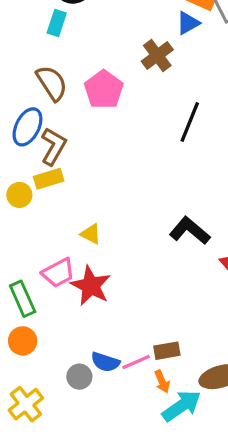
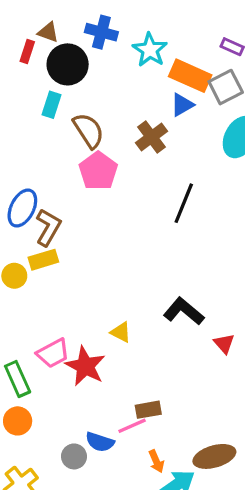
brown semicircle: (52, 83) -> (89, 131), moved
yellow triangle: (91, 234) -> (121, 332), moved
brown rectangle: (167, 351) -> (148, 410), moved
pink line: (136, 362) -> (132, 426), moved

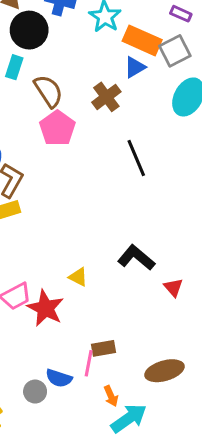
black line: (184, 203) -> (136, 158), turned -45
pink line: (132, 426) -> (89, 363), turned -55
brown ellipse: (214, 456) -> (164, 371), moved

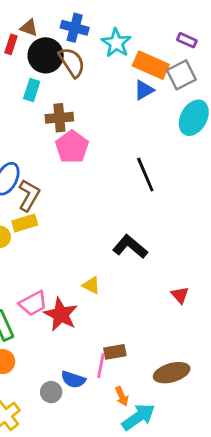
brown semicircle: (48, 91) -> (72, 62), moved
brown cross: (106, 97) -> (59, 118), moved, turned 32
black L-shape: (136, 258) -> (130, 247), moved

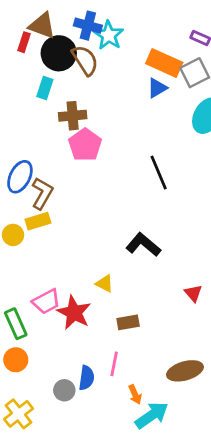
brown triangle: (29, 28) -> (42, 26), size x1.5
cyan star: (116, 43) -> (109, 35), moved
brown rectangle: (115, 352) -> (128, 322), moved
blue semicircle: (73, 380) -> (86, 378), turned -100

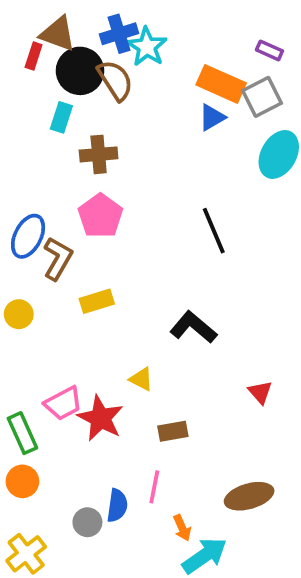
blue cross: (88, 26) -> (119, 34), turned -32
pink pentagon: (85, 145) -> (100, 216), moved
yellow rectangle: (38, 221) -> (97, 301), moved

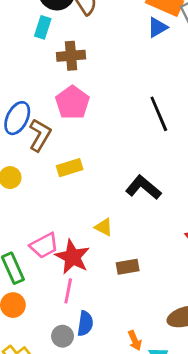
pink line: (154, 487) -> (68, 291), moved

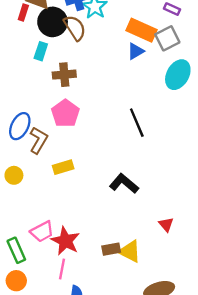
yellow triangle: (104, 227) -> (130, 251), moved, size x1.5

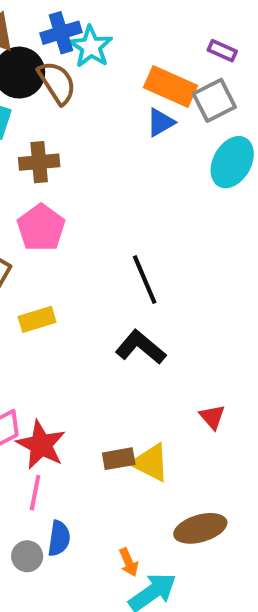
black line: (137, 123) -> (145, 280), moved

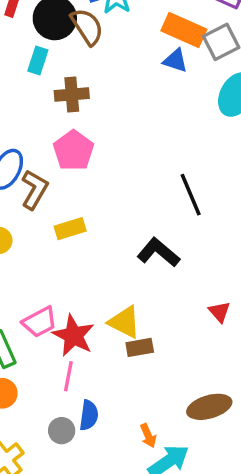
blue triangle: (161, 122) -> (175, 61), turned 48
black line: (145, 280) -> (191, 195), moved
yellow triangle: (151, 463) -> (124, 322), moved

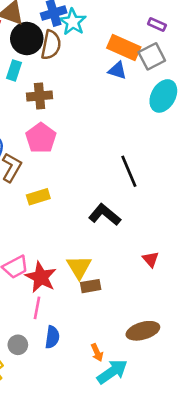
brown semicircle: (87, 27) -> (51, 45), turned 44
yellow triangle: (124, 322) -> (79, 267), turned 32
gray circle: (62, 431) -> (18, 345), moved

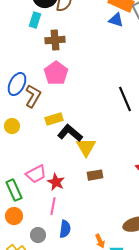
black L-shape: (105, 215) -> (70, 133), moved
yellow triangle: (79, 267) -> (86, 147), moved
red star: (41, 277) -> (56, 182), size x0.7
brown rectangle: (91, 286) -> (95, 175), moved

